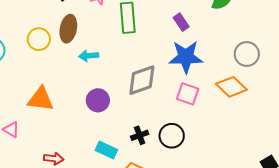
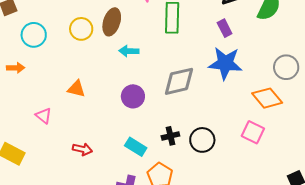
pink square: (188, 94) -> (253, 132), moved
orange triangle: (41, 99) -> (76, 89), size x0.7

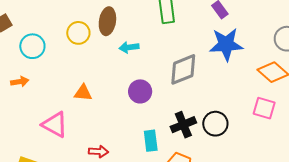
pink triangle: (44, 116) -> (55, 125), size x1.6
black cross: (170, 136) -> (183, 125), size x1.4
cyan rectangle: (136, 147) -> (151, 141), turned 60

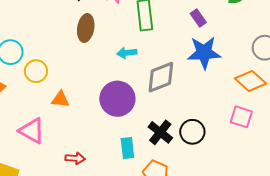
yellow circle: (78, 33) -> (36, 71), moved
cyan arrow: (129, 47) -> (127, 53), moved
purple circle: (140, 91) -> (117, 99), size x1.5
black cross: (183, 125) -> (160, 132), turned -30

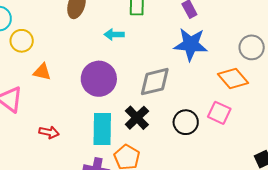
gray diamond: (161, 77) -> (155, 82), moved
black circle: (192, 132) -> (186, 122), moved
cyan rectangle: (127, 148) -> (102, 129), size x1.5

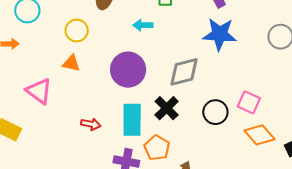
yellow circle: (22, 41) -> (77, 30), moved
orange diamond: (233, 79) -> (260, 135), moved
red arrow: (49, 132) -> (91, 124), moved

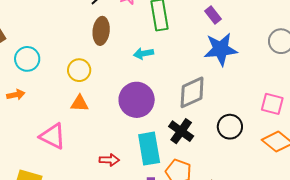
pink square: (249, 102) -> (272, 104), moved

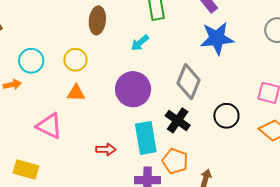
cyan arrow: (143, 53) -> (140, 43), turned -30
cyan circle: (27, 59) -> (31, 61), moved
gray diamond: (192, 92) -> (189, 82), turned -44

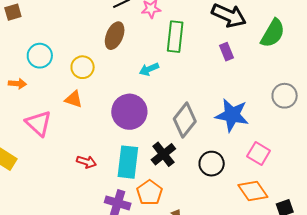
blue star: (217, 38) -> (232, 115), moved
orange arrow: (12, 85) -> (17, 84), moved

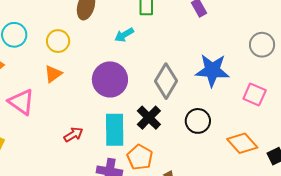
orange triangle: (74, 99) -> (53, 74), turned -48
pink square: (259, 153) -> (255, 95), moved
red arrow: (86, 162) -> (73, 134), turned -42

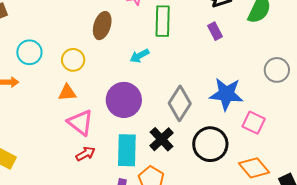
orange triangle: (53, 74) -> (67, 93), turned 30
pink square: (255, 95) -> (254, 123), moved
pink triangle: (21, 102) -> (80, 122), moved
black circle: (198, 121) -> (210, 144), size x1.4

